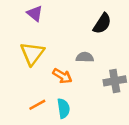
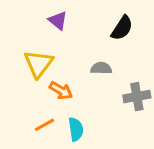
purple triangle: (35, 14) -> (58, 21), moved
orange arrow: (62, 76) -> (61, 91), moved

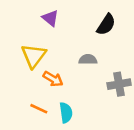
orange line: (45, 125) -> (39, 109), turned 54

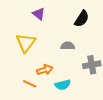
orange arrow: (53, 79) -> (45, 70), moved, turned -49
cyan semicircle: (66, 113) -> (63, 85), moved, turned 84

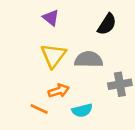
yellow triangle: (26, 43) -> (53, 56), moved
gray semicircle: (68, 46) -> (89, 59), size x1.5

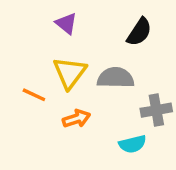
orange line: (39, 109) -> (34, 95), moved
cyan semicircle: (82, 110) -> (133, 144), moved

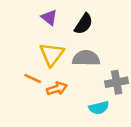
black semicircle: (139, 32) -> (84, 24), moved
orange line: (34, 95) -> (33, 78), moved

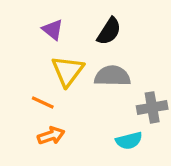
purple triangle: (49, 17) -> (53, 30), moved
orange arrow: (57, 89) -> (51, 136), moved

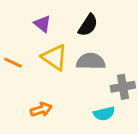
yellow triangle: (68, 71) -> (55, 57), turned -32
orange line: (43, 103) -> (13, 63), moved

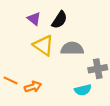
black semicircle: (88, 25) -> (59, 20), moved
orange line: (13, 63) -> (11, 80), moved

